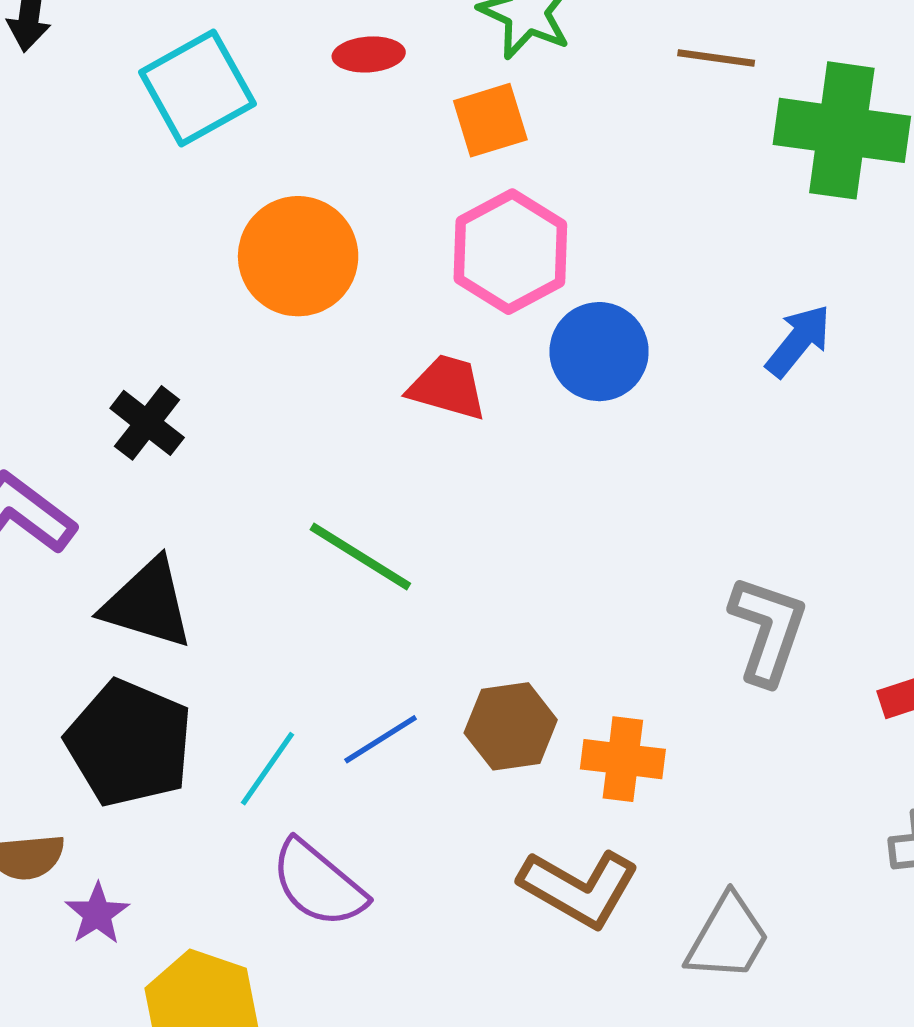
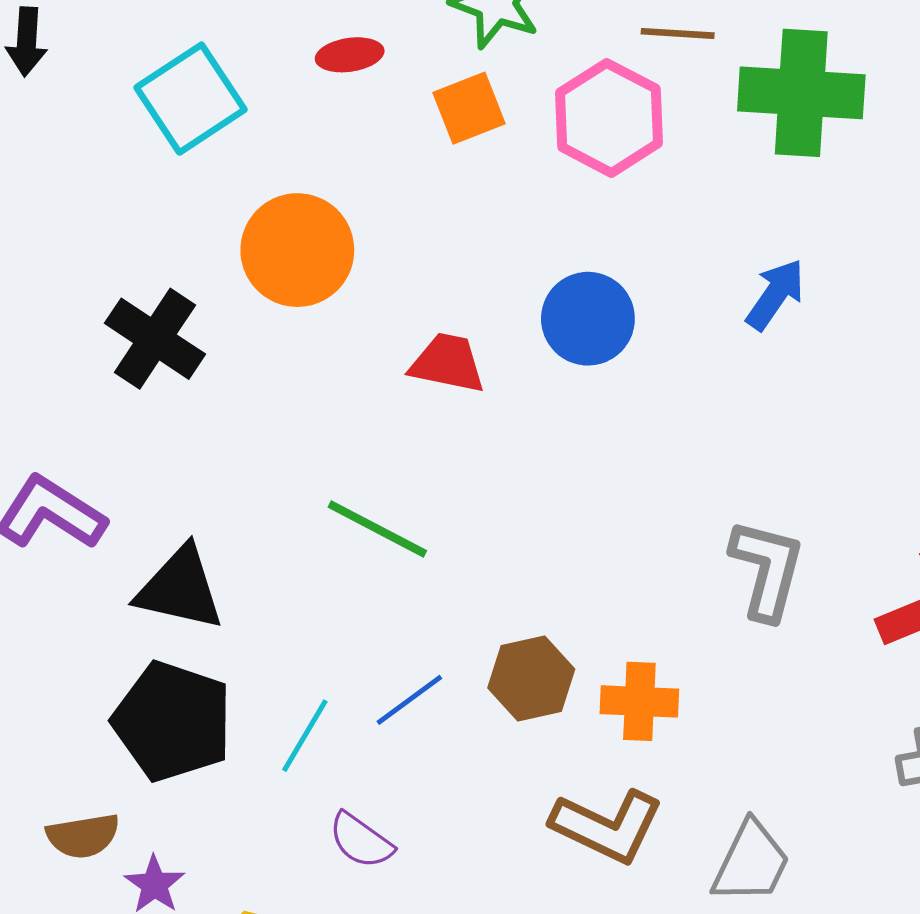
pink hexagon: (510, 252) -> (609, 118), moved
black cross: (147, 423) -> (155, 339), moved, size x1.4
purple semicircle: (318, 884) -> (361, 841), size x0.7

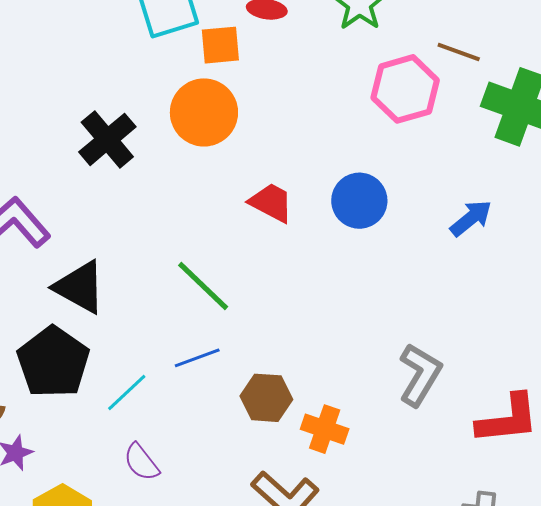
orange square: (469, 108) -> (220, 45), moved
blue line: (409, 700) -> (197, 358), moved

